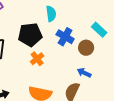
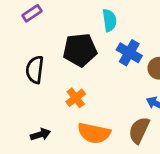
orange cross: (37, 59) -> (76, 98), moved

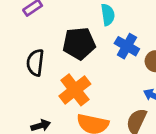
orange cross: (76, 98) -> (75, 90), size x1.6

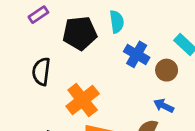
black pentagon: (79, 43) -> (80, 33), moved

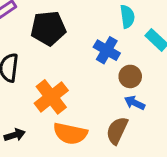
cyan semicircle: (117, 22) -> (127, 17), moved
brown circle: (167, 70) -> (130, 76), moved

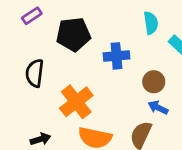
blue cross: (107, 50) -> (116, 56), moved, turned -35

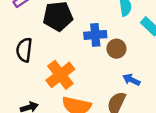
brown circle: (154, 82) -> (116, 49), moved

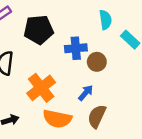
blue arrow: (131, 80) -> (86, 93), moved, turned 105

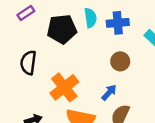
cyan semicircle: (105, 20) -> (90, 18), moved
blue cross: (76, 48) -> (118, 23), moved

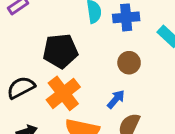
black pentagon: (62, 29) -> (60, 51), moved
black semicircle: (28, 63) -> (21, 88), moved, turned 55

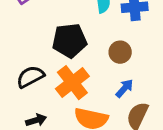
brown circle: (129, 63) -> (120, 52), moved

